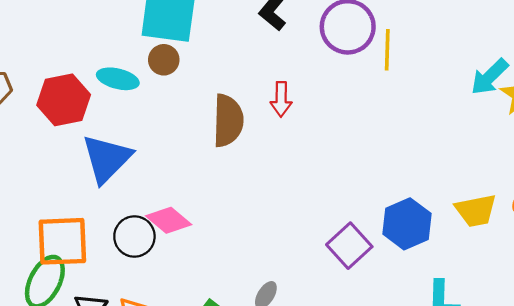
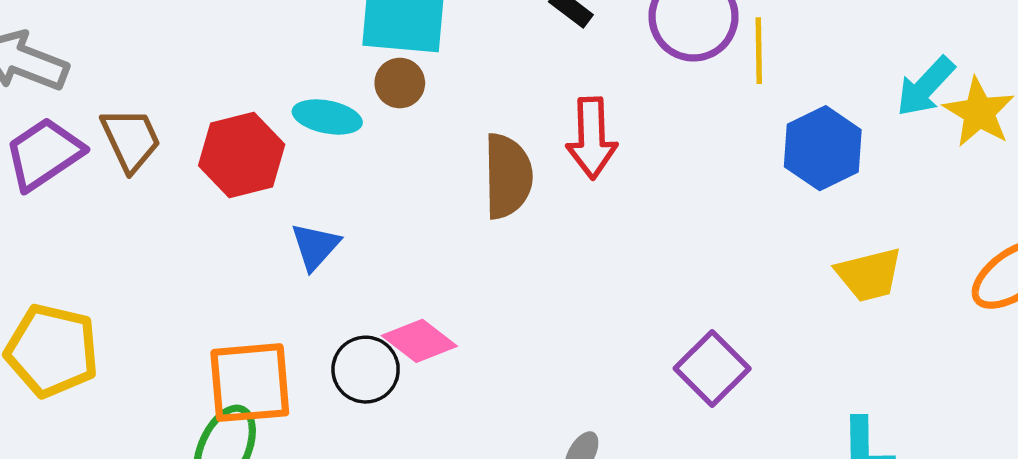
red arrow: (281, 99) -> (592, 138), size x1.4
blue triangle: (107, 159) -> (315, 246), size x0.6
yellow trapezoid: (476, 211) -> (869, 275), moved
blue hexagon: (407, 224) -> (823, 148), moved

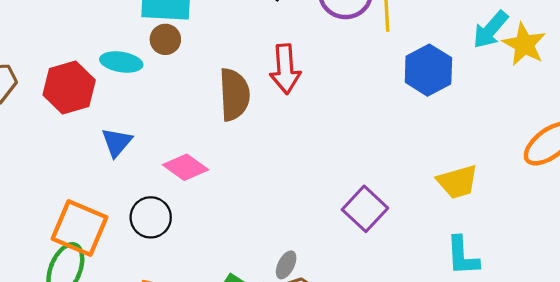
yellow trapezoid: (869, 275) -> (458, 182), moved
pink diamond: (419, 341) -> (186, 167), moved
orange square: (250, 383) -> (79, 228), turned 30

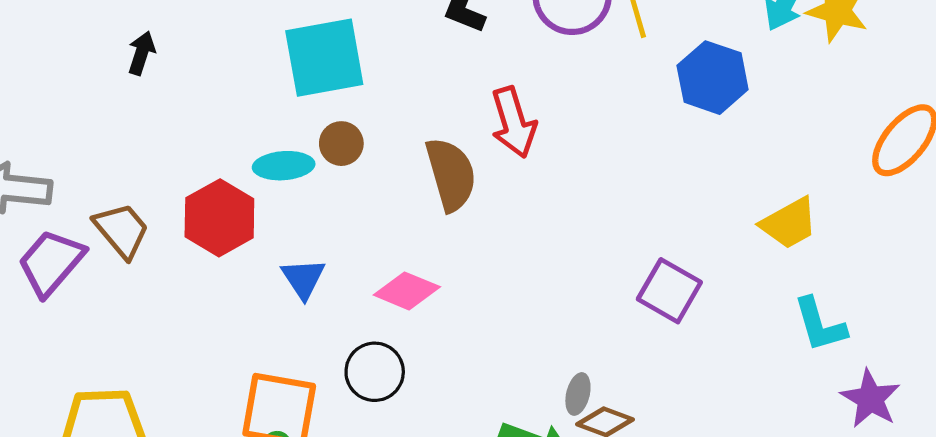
brown circle: (165, 39) -> (341, 144), moved

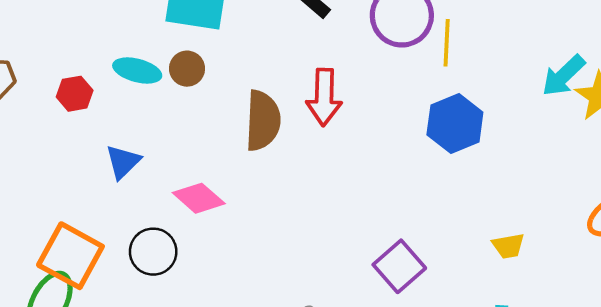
blue hexagon: (713, 78) -> (455, 124), moved
red hexagon: (219, 218) -> (75, 94), size x0.6
yellow trapezoid: (789, 223) -> (508, 246), size x0.7

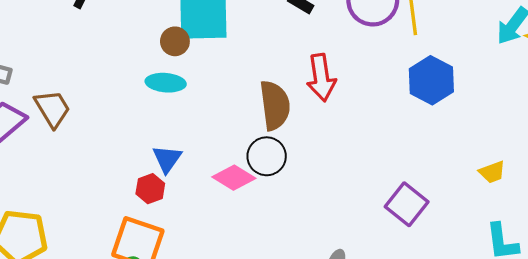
brown circle: (187, 69) -> (175, 41), moved
red hexagon: (75, 94) -> (150, 189), moved
black circle: (153, 252) -> (267, 156), moved

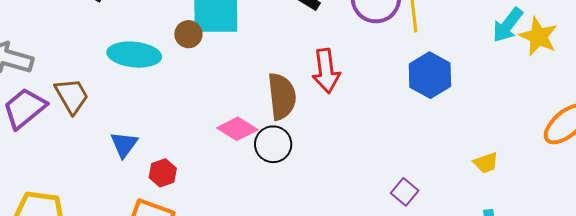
cyan ellipse: (166, 83) -> (134, 55), moved, size x1.4
blue triangle: (167, 159) -> (124, 144), moved
pink diamond: (234, 178) -> (237, 129), moved
purple square: (407, 204) -> (405, 192), size x0.7

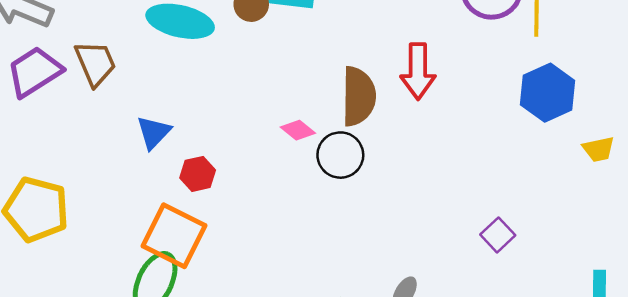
pink diamond: (237, 129) -> (298, 130), size x0.7
yellow trapezoid: (486, 163) -> (599, 149), moved

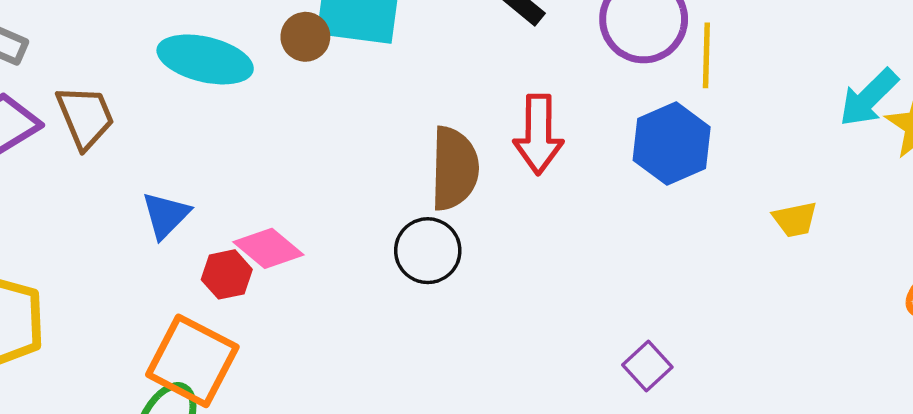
blue hexagon: (548, 93) -> (672, 144), moved
pink diamond: (298, 130) -> (268, 248), moved, size x1.4
yellow trapezoid: (599, 149) -> (795, 219), moved

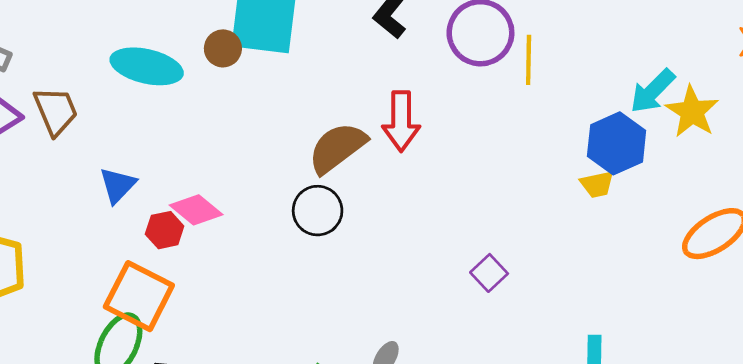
blue hexagon: (672, 144) -> (617, 143), moved
brown semicircle: (454, 168) -> (337, 148), turned -128
purple square: (647, 366) -> (489, 273), moved

